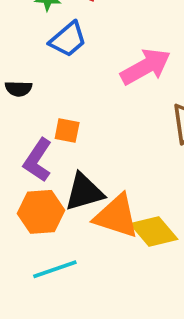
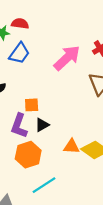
black triangle: (84, 192) -> (42, 125), moved, size x0.6
orange triangle: (116, 216) -> (71, 146), size x0.6

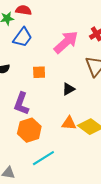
orange square: (32, 105) -> (39, 72), moved
black triangle: (42, 125) -> (68, 89), moved

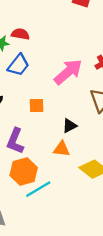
orange triangle: (69, 123) -> (62, 149), moved
cyan line: (43, 158) -> (38, 189), moved

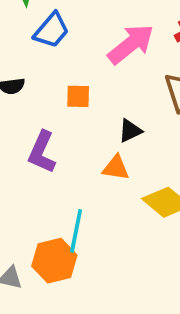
orange hexagon: (24, 171) -> (54, 261), moved
cyan line: (38, 189) -> (76, 231), turned -50

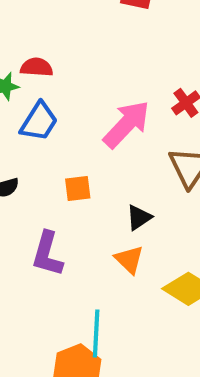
orange triangle: (116, 168) -> (129, 260), turned 44

